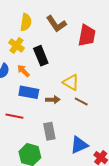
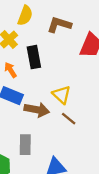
brown L-shape: (56, 24) -> (59, 25), turned 130
brown arrow: (53, 100) -> (37, 110), size x1.5

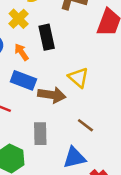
brown line: (69, 119) -> (85, 125), moved

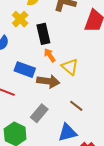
orange arrow: (21, 52) -> (50, 55), moved
gray rectangle: (40, 134) -> (39, 113), turned 42

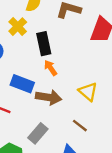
yellow triangle: (70, 67) -> (88, 92), moved

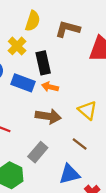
orange arrow: (51, 68) -> (50, 87), turned -42
blue rectangle: (22, 84) -> (23, 83), moved

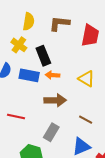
yellow triangle: (87, 110) -> (87, 79), moved

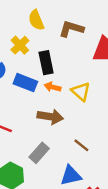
yellow semicircle: (29, 22) -> (36, 20), turned 138
yellow triangle: (87, 79) -> (81, 92), moved

